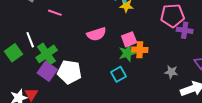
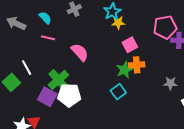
pink semicircle: (96, 34) -> (80, 52), moved, turned -108
pink square: (129, 39) -> (130, 45), moved
green cross: (47, 54) -> (58, 80), moved

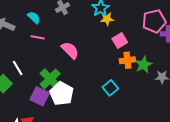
green star: (125, 70) -> (144, 65), moved
white pentagon: (69, 95) -> (62, 94), turned 30

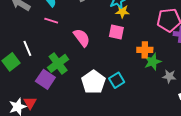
pink square: (120, 40) -> (116, 32), moved, turned 35
orange cross: (127, 60) -> (145, 50), moved
white pentagon: (62, 94) -> (93, 82), moved

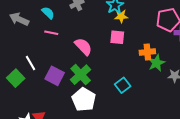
green cross: (58, 63) -> (81, 75), moved
purple square: (45, 79) -> (55, 76), moved
white pentagon: (93, 82) -> (84, 100), moved

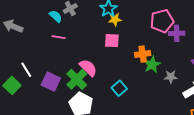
cyan semicircle: (48, 13) -> (56, 16), moved
pink line: (51, 33) -> (59, 37), moved
pink semicircle: (83, 47) -> (88, 68), moved

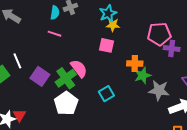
cyan semicircle: (56, 16) -> (55, 13), turned 48
gray star: (171, 77) -> (159, 90), size x1.5

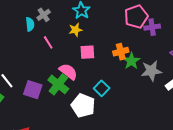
yellow star: (113, 25) -> (76, 30), moved
pink line: (55, 34) -> (48, 42), moved, turned 56
pink square: (107, 45) -> (87, 52), moved
white pentagon: (66, 103) -> (83, 106), moved

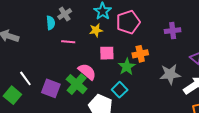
pink pentagon: (136, 17) -> (128, 22), moved
pink line: (48, 42) -> (68, 42), turned -56
green star: (131, 61) -> (127, 67), moved

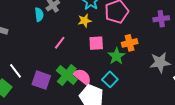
pink line: (68, 42) -> (60, 43), moved, turned -56
pink semicircle: (87, 72) -> (82, 77), moved

